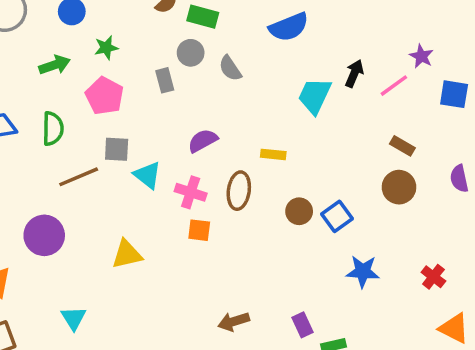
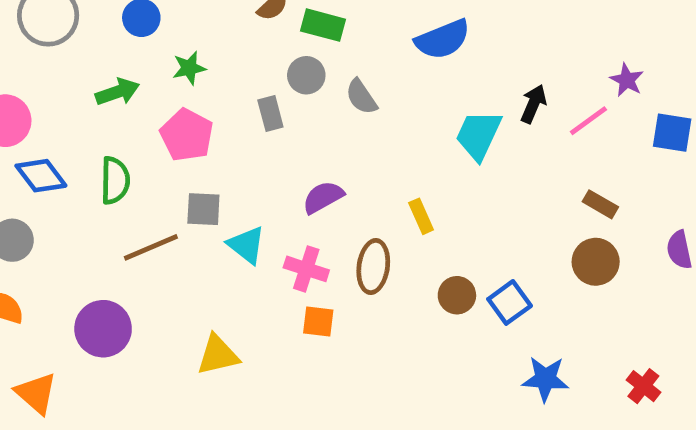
yellow rectangle: (273, 154) -> (421, 216), turned 60

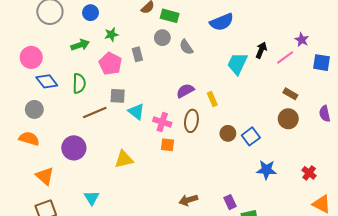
gray rectangle: (270, 113) -> (137, 54), moved
purple semicircle: (323, 197) -> (185, 91), moved

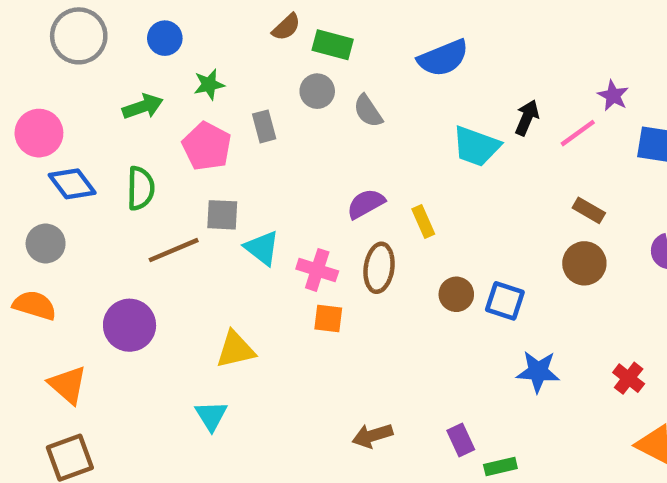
cyan trapezoid: (237, 64) -> (476, 146), turned -95
blue square: (251, 136) -> (505, 301), turned -36
cyan triangle: (92, 198) -> (211, 416), moved

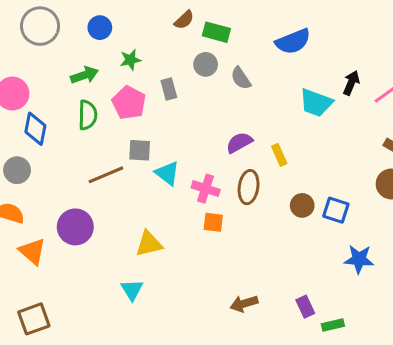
blue diamond: (72, 184) -> (35, 129), turned 48
green semicircle: (141, 188) -> (88, 115), moved
orange triangle: (68, 385) -> (32, 251), moved

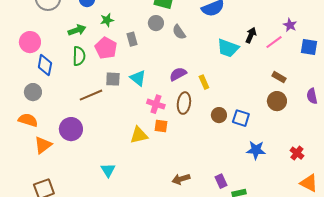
cyan triangle: (167, 173) -> (138, 78), moved
yellow triangle: (149, 244) -> (139, 135), moved
orange triangle: (32, 251) -> (43, 145), turned 42

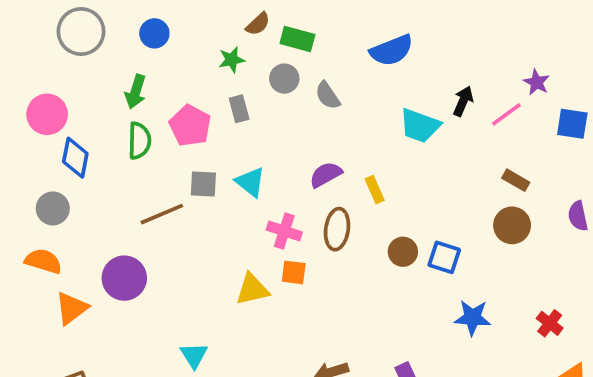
green star: (107, 20) -> (232, 60), moved
green arrow: (77, 30) -> (136, 92), turned 126

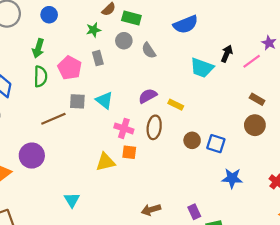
yellow rectangle: (375, 190) -> (176, 105), turned -40

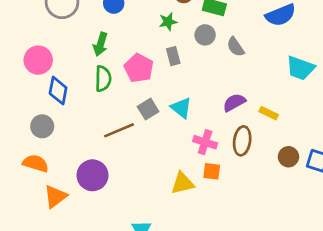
gray square: (77, 101) -> (148, 109), turned -35

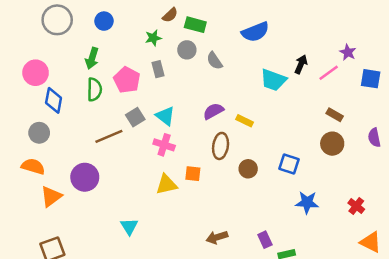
pink cross: (205, 142) -> (164, 145), moved
brown circle: (288, 157) -> (248, 169), moved

